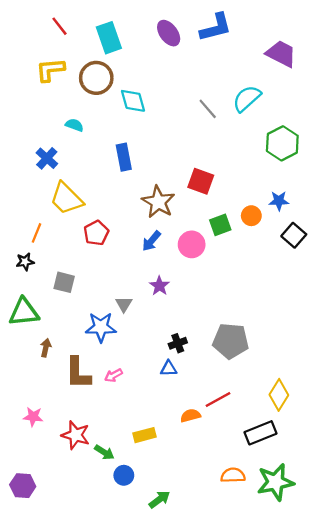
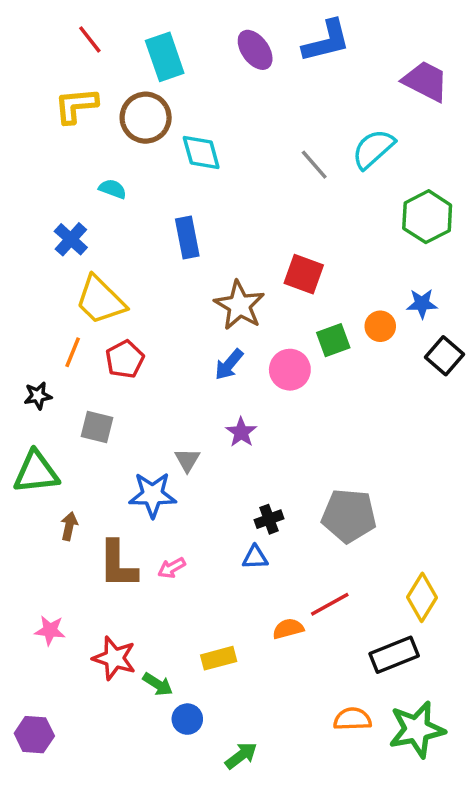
orange line: (37, 233) -> (73, 352), moved
red pentagon: (96, 233) -> (125, 359), moved

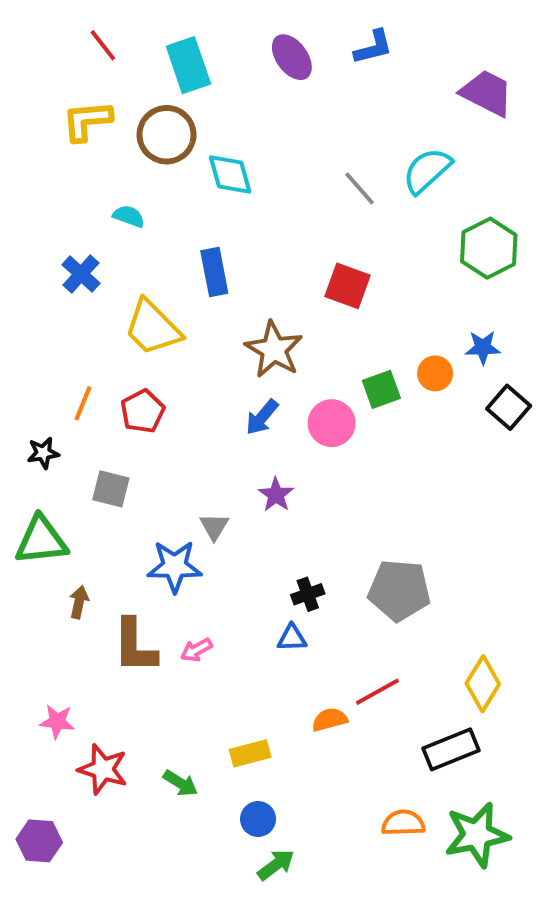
blue L-shape: (326, 41) -> (373, 47), size x0.7
red square: (304, 274) -> (348, 286), moved
yellow trapezoid: (100, 300) -> (153, 328), moved
red star: (114, 658) -> (103, 769), moved
blue circle: (187, 719) -> (258, 819), moved

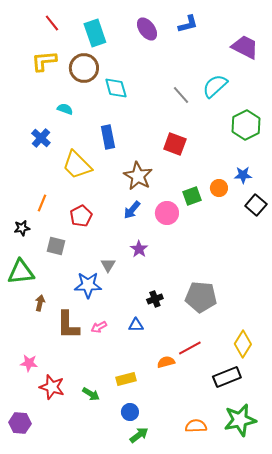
red pentagon: (143, 411) -> (81, 216), moved
blue triangle: (292, 638) -> (136, 325), moved
orange semicircle: (403, 823) -> (196, 426), moved

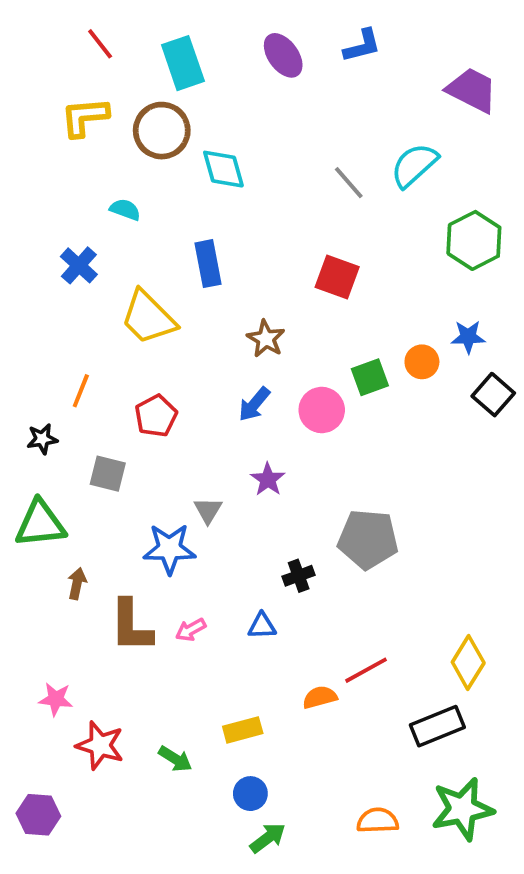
brown star: (138, 176) -> (266, 339), size x0.7
gray pentagon: (201, 297) -> (368, 539), moved

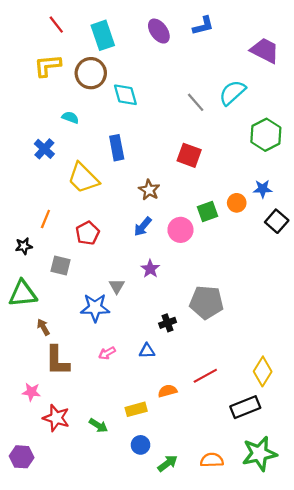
brown arrow: (77, 583) -> (43, 327), turned -42
brown L-shape: (131, 626) -> (57, 361), moved
orange semicircle: (320, 697) -> (168, 391), moved
green arrow: (268, 838) -> (168, 463), moved

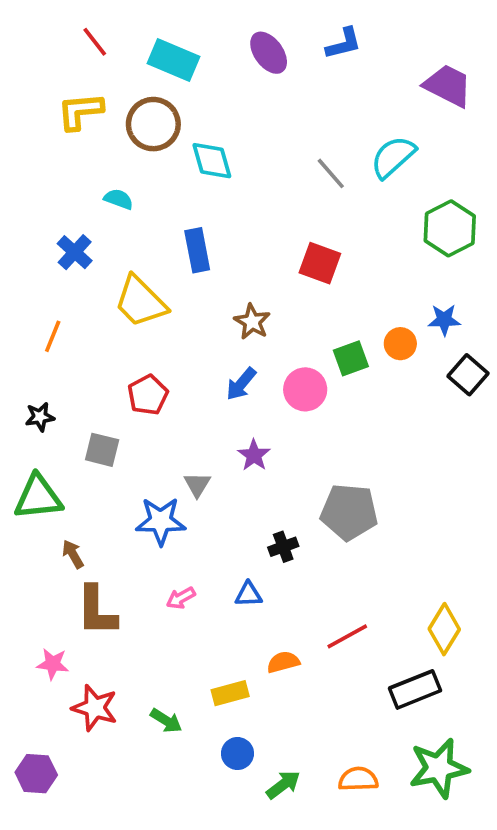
cyan rectangle: (103, 35) -> (173, 60), turned -48
orange line: (45, 219) -> (53, 336), moved

